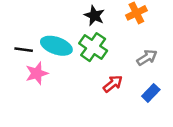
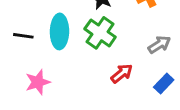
cyan ellipse: (56, 46) -> (59, 31), turned 72
pink star: (37, 73) -> (38, 82), moved

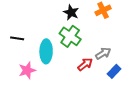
cyan ellipse: (59, 31) -> (46, 51), moved
gray arrow: (159, 44) -> (103, 53), moved

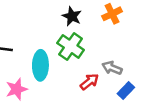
gray arrow: (103, 53) -> (112, 68), turned -126

